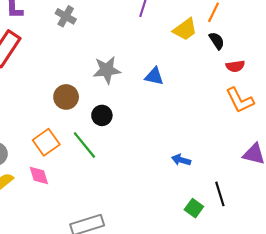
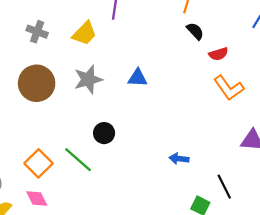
yellow trapezoid: (185, 29) -> (84, 33), moved
brown circle: (66, 97) -> (37, 83), moved, size x1.4
black circle: (102, 115) -> (104, 133), moved

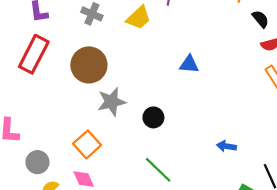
black semicircle: (195, 31) -> (260, 19), moved
gray star: (88, 79) -> (112, 102), moved
green line: (78, 160) -> (158, 170), moved

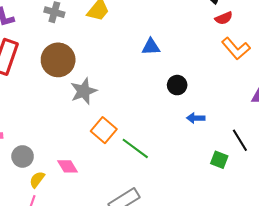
black circle: (153, 117) -> (177, 85), moved
orange square: (87, 144) -> (104, 130), moved

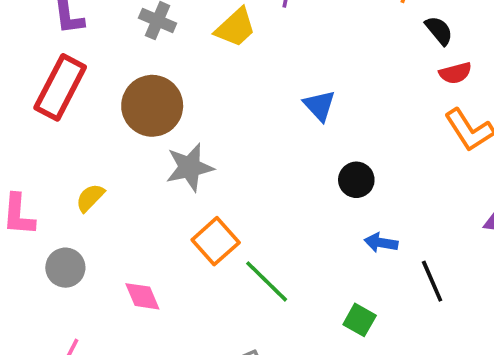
blue triangle: (151, 47) -> (319, 106), turned 42
black line: (240, 140) -> (432, 281), moved
green square: (219, 160) -> (360, 320), moved
yellow semicircle: (37, 180) -> (90, 198), moved

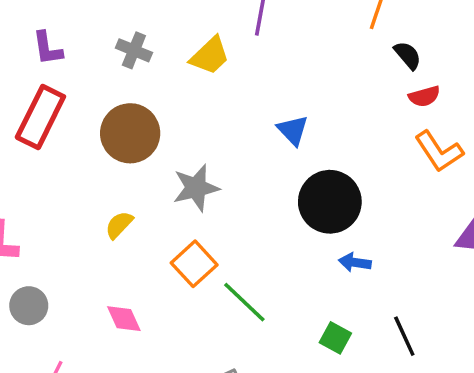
gray star: (190, 167) -> (196, 188), moved
black circle: (356, 180) -> (330, 202), size x1.8
yellow semicircle: (90, 198) -> (119, 225), moved
gray circle: (65, 268) -> (29, 306), moved
black line: (432, 281) -> (404, 336), moved

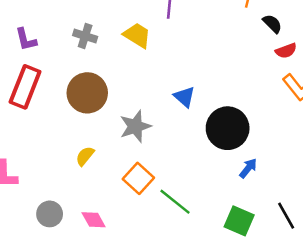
yellow trapezoid: (210, 56) -> (137, 35), turned -100
blue triangle: (293, 130) -> (184, 97), moved
blue arrow: (355, 262) -> (248, 168), turned 125
gray circle: (29, 306) -> (50, 214), moved
green square: (335, 338) -> (239, 221), size x1.4

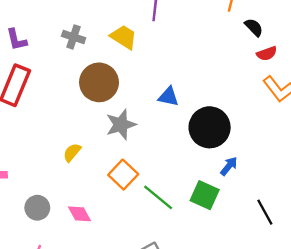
brown circle: (87, 93) -> (99, 82), moved
blue triangle: (184, 97) -> (168, 97), turned -30
green square: (239, 221) -> (205, 195), moved

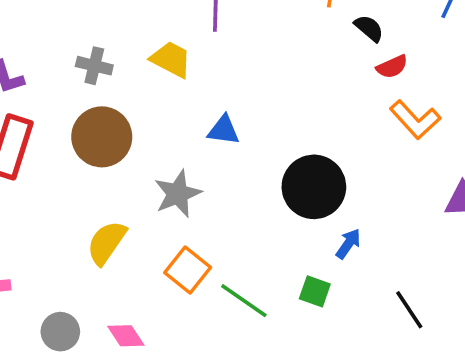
brown circle: (99, 82) -> (102, 137), moved
blue triangle: (168, 97) -> (224, 130), moved
yellow semicircle: (72, 152) -> (107, 243), size x1.5
green square: (205, 195) -> (315, 291), size x0.7

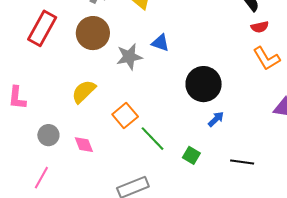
gray star: (178, 194) -> (129, 57), moved
green square: (315, 291) -> (191, 155), moved
black line: (409, 310) -> (242, 162), turned -60

